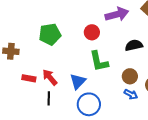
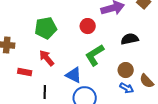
green L-shape: (99, 61) -> (95, 55), turned 70
red arrow: (50, 77) -> (47, 58), moved
blue triangle: (78, 81) -> (74, 75), turned -48

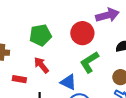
red circle: (88, 26) -> (82, 33), size x1.5

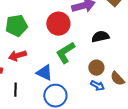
red arrow: (41, 65) -> (17, 56), turned -66

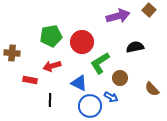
red circle: (58, 24) -> (82, 42), moved
brown circle: (96, 68) -> (120, 78), moved
blue arrow: (97, 86) -> (111, 97), moved

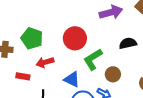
green pentagon: (51, 36) -> (32, 38), moved, turned 30

